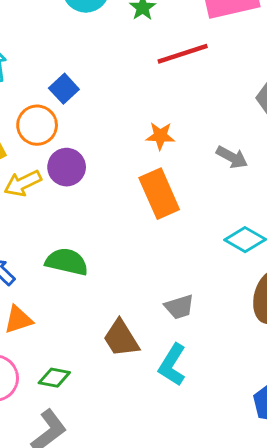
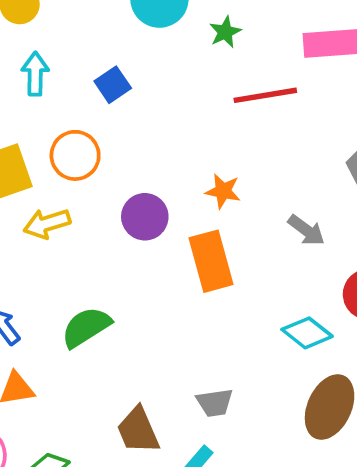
blue square: (64, 89) -> (113, 85), moved
purple circle: (67, 167) -> (145, 217), moved
green semicircle: (67, 262) -> (86, 327), turned -54

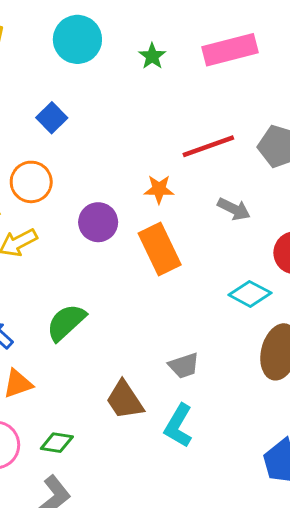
green star: (225, 32) -> (152, 56), moved
red line: (265, 95) -> (208, 146), moved

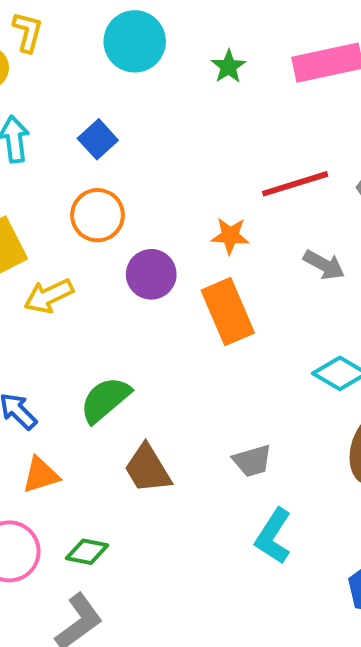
orange circle: (31, 182) -> (97, 215), moved
brown trapezoid: (125, 400) -> (148, 469), moved
cyan L-shape: (178, 426) -> (273, 536), moved

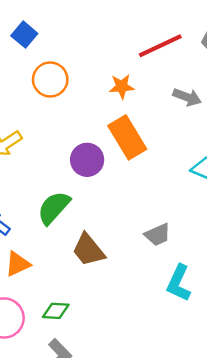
orange circle: (97, 215) -> (50, 79), moved
purple circle: (151, 274) -> (87, 160), moved

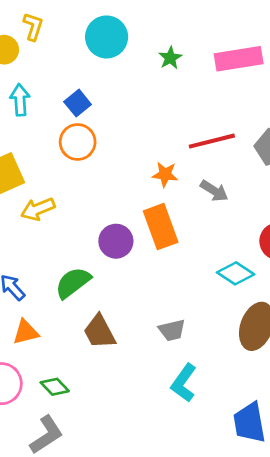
orange circle: (50, 79) -> (78, 142), moved
gray arrow: (187, 97) -> (214, 191), moved
green diamond: (56, 311) -> (55, 387), turned 32

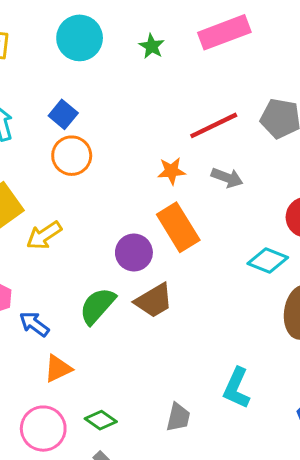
gray trapezoid: (172, 330) -> (178, 417), moved, turned -52
brown trapezoid: (99, 332) -> (154, 301), moved, turned -81

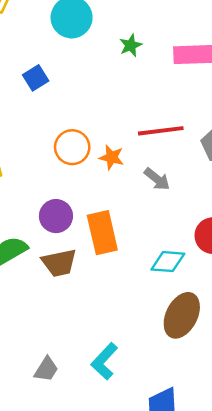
orange circle: (72, 156) -> (72, 147), moved
orange rectangle: (178, 227) -> (102, 233), moved
cyan diamond: (268, 261) -> (168, 262), turned -36

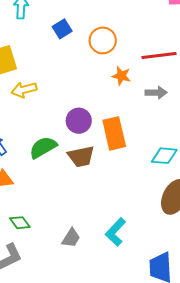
blue square: (36, 78) -> (62, 29), moved
orange circle: (72, 147) -> (103, 40), moved
gray arrow: (157, 179) -> (156, 93), turned -40

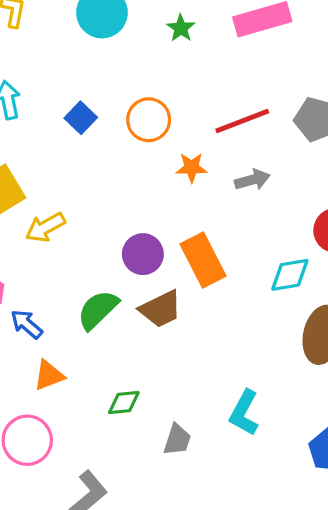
green diamond: (20, 223) -> (124, 403), moved, turned -45

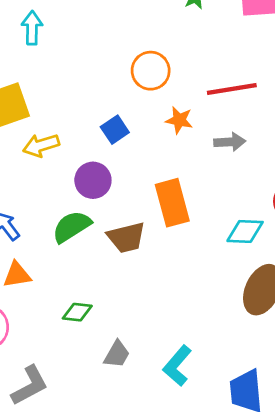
blue square: (81, 118) -> (115, 130), moved
purple circle: (143, 254) -> (93, 180), moved
cyan L-shape: (244, 413) -> (177, 366), moved

